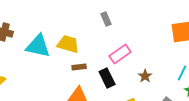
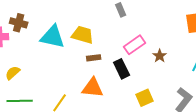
brown star: (145, 76) -> (160, 56), moved

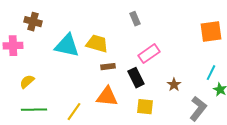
brown cross: (19, 23) -> (33, 22), moved
brown star: (160, 56) -> (174, 85), moved
yellow square: (145, 98) -> (145, 107), moved, turned 30

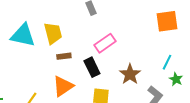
yellow trapezoid: (97, 44) -> (53, 33), turned 60
brown star: (174, 85) -> (130, 74), size x1.5
orange triangle: (107, 97) -> (63, 86), turned -40

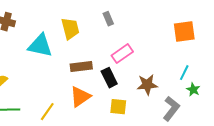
yellow trapezoid: (53, 33) -> (70, 29), moved
brown rectangle: (64, 56) -> (81, 67), size x1.5
brown star: (130, 74) -> (147, 85), turned 30

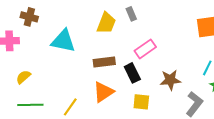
yellow trapezoid: (70, 29) -> (106, 23), moved, turned 35

